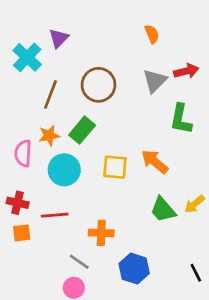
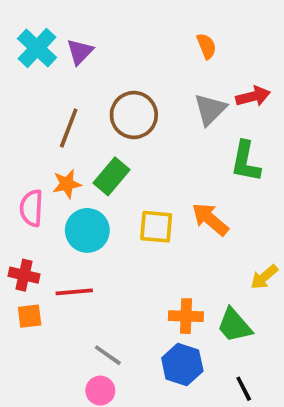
cyan cross: (27, 57) -> (37, 48), moved
green trapezoid: (163, 210) -> (234, 325), moved
orange cross: (101, 233) -> (186, 316), moved
black line: (196, 273) -> (244, 389), moved

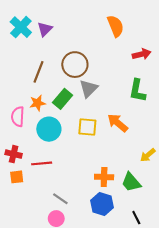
orange semicircle: (206, 46) -> (116, 26), size x1.5
gray triangle: (210, 109) -> (88, 88), moved

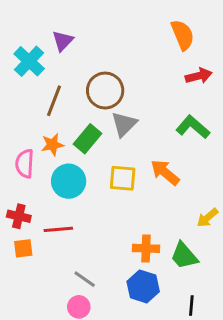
orange semicircle: (116, 26) -> (183, 35), moved
cyan cross: (21, 27) -> (29, 61), moved
green L-shape: (137, 91) -> (193, 127), turned 120
black line: (136, 218) -> (191, 305), turned 32

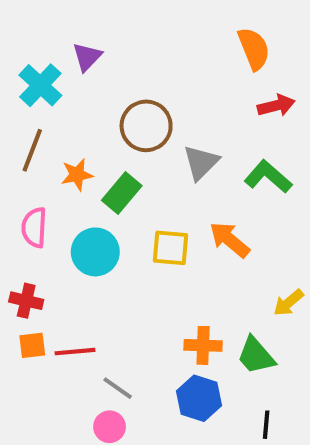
brown line: (54, 101) -> (32, 150), moved
gray triangle: (124, 124) -> (201, 162), moved
orange star: (52, 145) -> (77, 175), moved
red line: (58, 229) -> (75, 352), moved

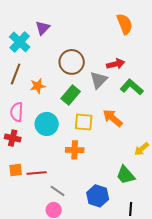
red arrow: (276, 106) -> (116, 64), moved
green rectangle: (122, 193) -> (71, 95), moved
red cross: (26, 301) -> (13, 138), moved
orange cross: (203, 345) -> (75, 150), moved

